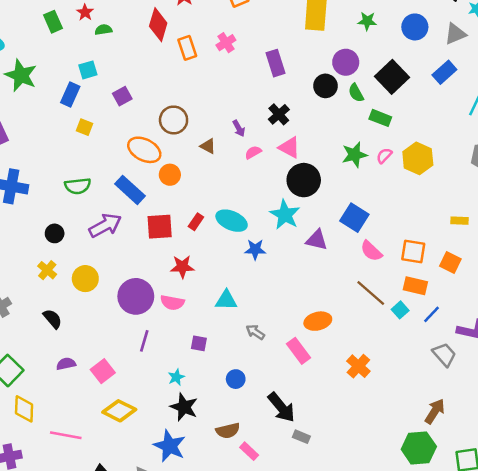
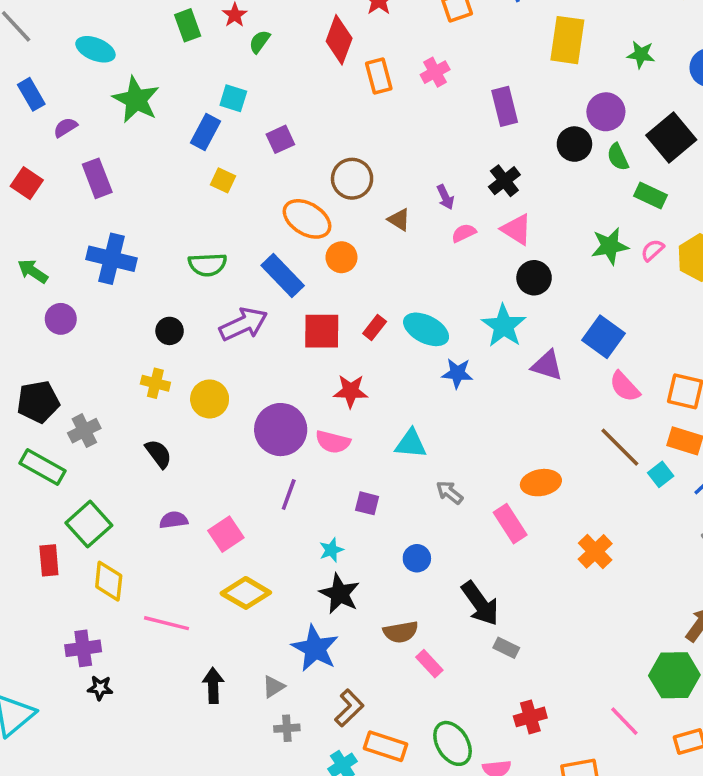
green semicircle: (103, 30) -> (260, 42), turned -49
cyan square: (88, 70) -> (233, 98), turned 30
black circle: (304, 180) -> (534, 278), size x0.7
yellow cross: (47, 270) -> (155, 383), turned -30

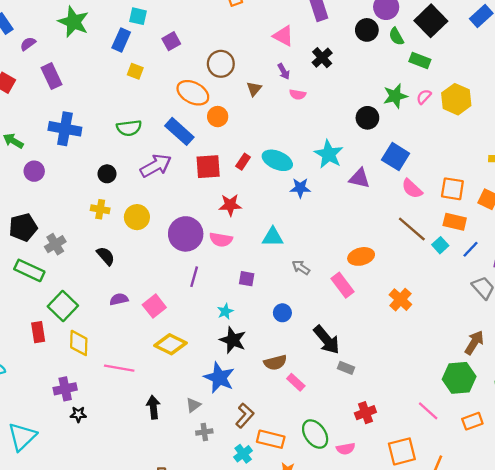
brown triangle: (399, 220) -> (254, 89), turned 42
pink triangle: (517, 229) -> (283, 36), moved
pink semicircle: (464, 233) -> (298, 94), turned -140
black circle: (534, 278) -> (367, 118), moved

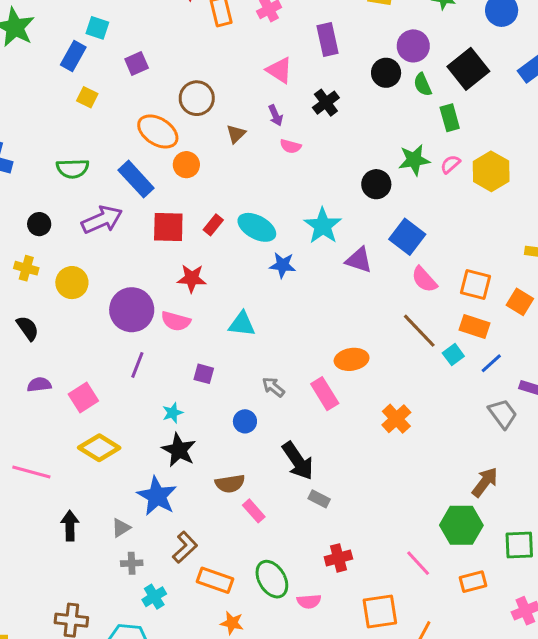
green rectangle: (420, 60) -> (450, 118), turned 48
gray arrow: (301, 267) -> (273, 387), moved
cyan cross: (243, 454) -> (154, 597), moved

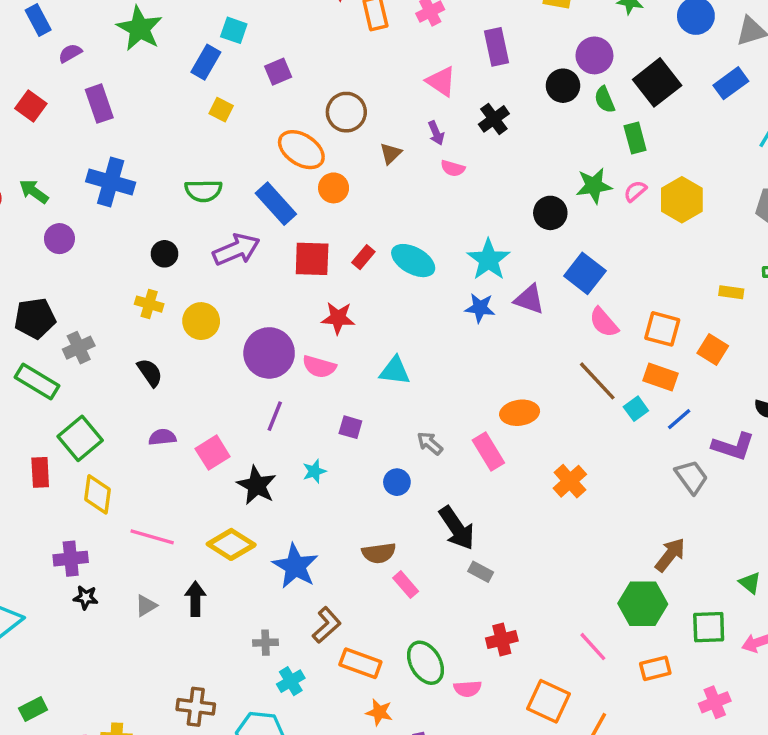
blue star: (283, 265) -> (480, 308), moved
yellow diamond: (99, 448) -> (231, 544), moved
black star: (179, 450) -> (257, 485), moved
gray triangle: (121, 528) -> (146, 606), moved
orange square: (380, 612) -> (549, 701), turned 33

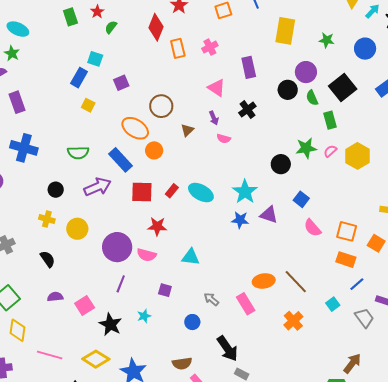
green star: (140, 29) -> (12, 53), moved, size x0.6
blue square: (585, 273) -> (301, 199), size x0.7
brown line: (597, 381) -> (296, 282), moved
cyan square: (636, 409) -> (333, 304), moved

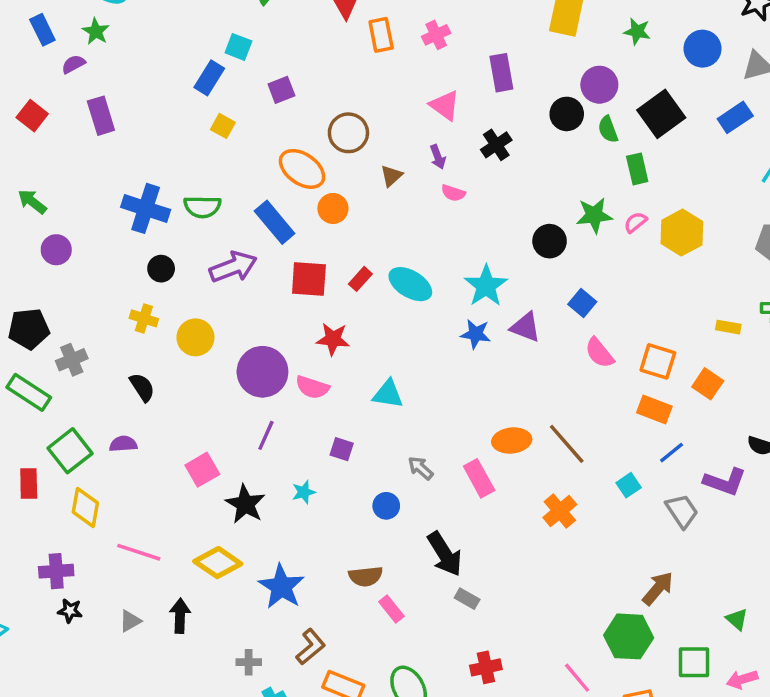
blue cross: (24, 148) -> (146, 208), moved
purple semicircle: (55, 297) -> (123, 444), moved

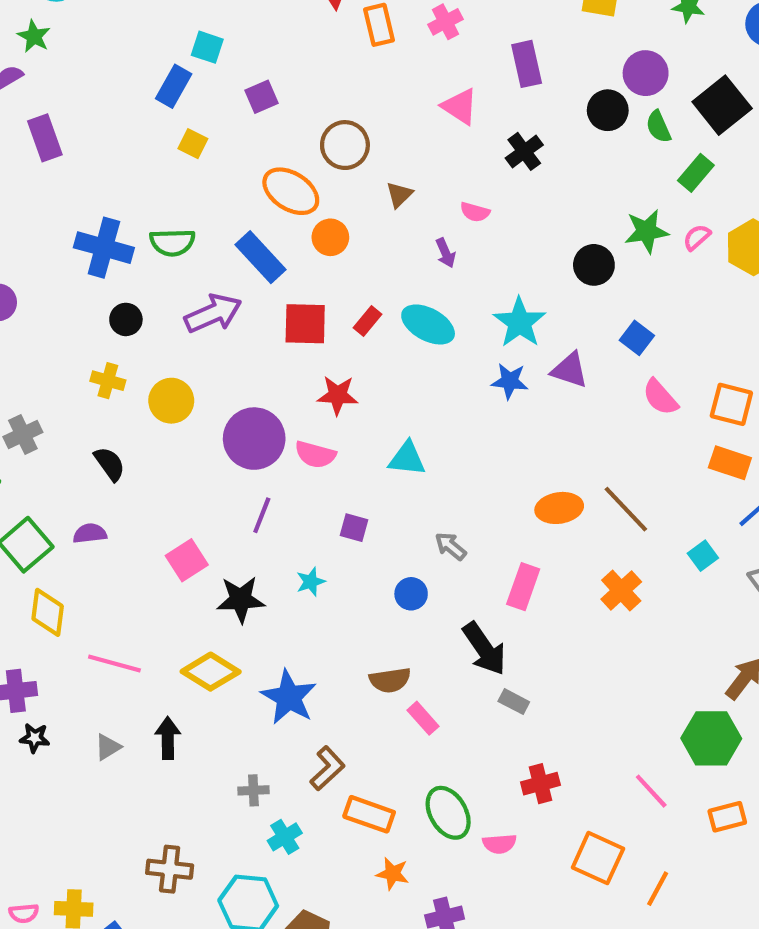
purple arrow: (438, 157) -> (446, 253), moved
green rectangle: (637, 169) -> (696, 173), turned 56
pink rectangle: (479, 478) -> (523, 587), moved, turned 51
black star: (245, 504) -> (241, 599), turned -30

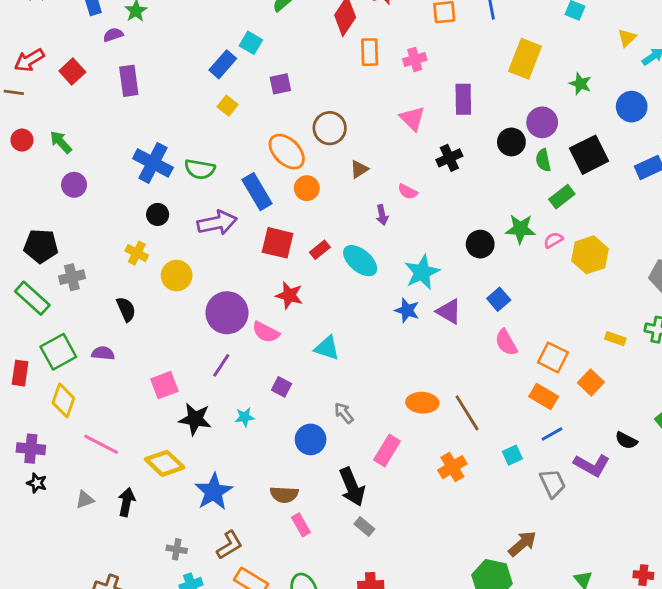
blue circle: (411, 594) -> (311, 439), size x1.4

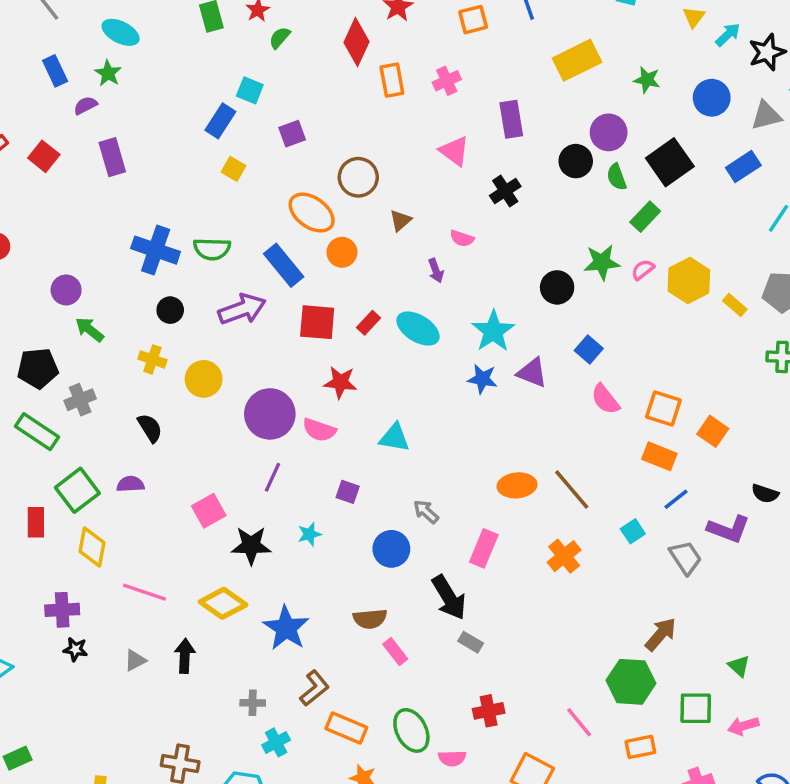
yellow rectangle: (525, 59) -> (577, 60), turned 51
green arrow: (61, 142) -> (90, 330), moved
yellow rectangle: (615, 339) -> (735, 305), moved, turned 30

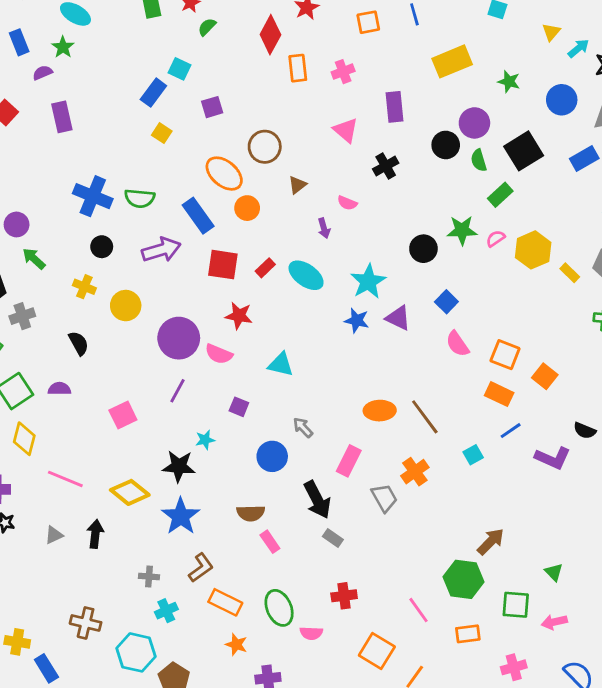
black star: (251, 545) -> (179, 466), moved
gray trapezoid: (686, 558) -> (384, 498), moved

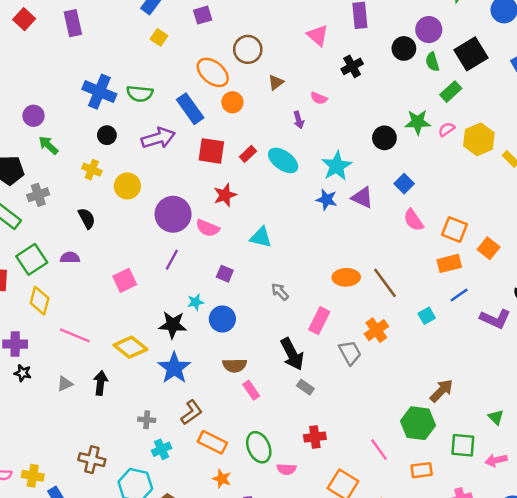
red star: (239, 316) -> (225, 195), turned -30
orange rectangle: (499, 394) -> (449, 263), turned -40
blue circle: (272, 456) -> (222, 319), moved

